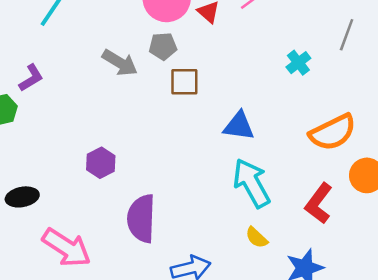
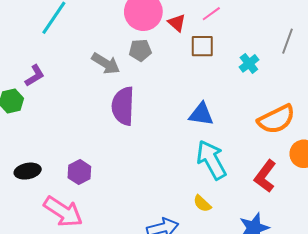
brown square: (184, 82) -> (202, 46), moved
purple hexagon: (101, 163) -> (79, 172), moved
purple semicircle: (141, 219) -> (123, 106), moved
yellow semicircle: (257, 238) -> (202, 204), moved

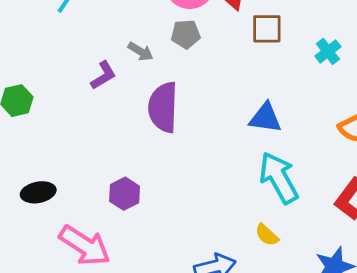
gray arrow: (106, 63) -> (141, 51), size x0.7
purple L-shape: (35, 76) -> (103, 75), moved
purple hexagon: (79, 172) -> (125, 194), moved

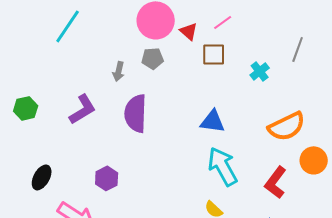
gray arrow: (141, 51) -> (119, 71), turned 72
purple L-shape: (103, 75) -> (83, 109), moved, size x1.4
black ellipse: (38, 192) -> (42, 177), turned -50

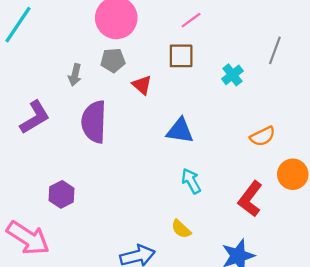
red triangle: (189, 31) -> (142, 85), moved
orange semicircle: (287, 126) -> (263, 136), size x0.6
cyan arrow: (223, 166) -> (191, 181), size x0.6

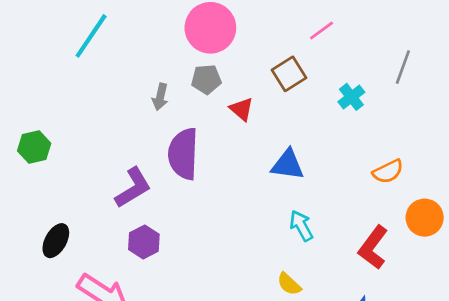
pink line: (191, 20) -> (322, 30), moved
brown square: (181, 56) -> (289, 74), turned -32
purple L-shape: (35, 117) -> (133, 188), moved

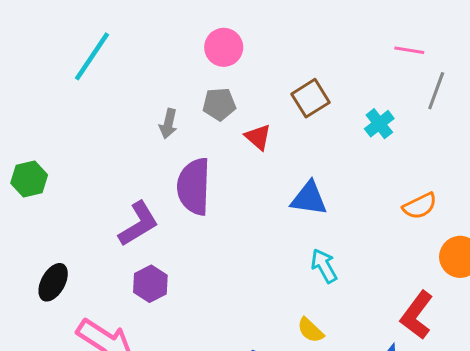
pink circle: (210, 28) -> (224, 47), size x0.7
pink line: (322, 30) -> (409, 50), moved, turned 45
red L-shape: (373, 247) -> (417, 315), moved

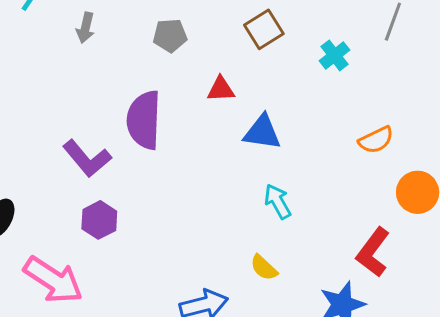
gray arrow: (168, 124) -> (85, 28), moved
red triangle: (258, 137) -> (221, 89), moved, turned -44
purple L-shape: (138, 224) -> (87, 158), turned 81

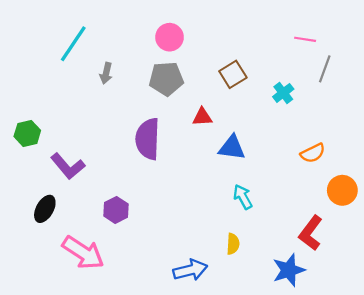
gray pentagon: (170, 35) -> (166, 79), size x1.4
purple L-shape: (87, 158) -> (68, 166), moved
yellow semicircle: (264, 268) -> (233, 244), turned -130

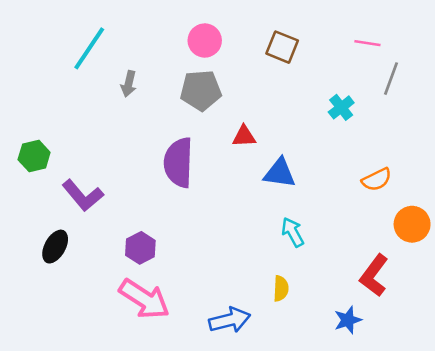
brown square: (233, 74) -> (282, 47), moved, turned -36
pink arrow: (83, 253) -> (144, 299), moved
blue star: (289, 270) -> (348, 320), size x0.7

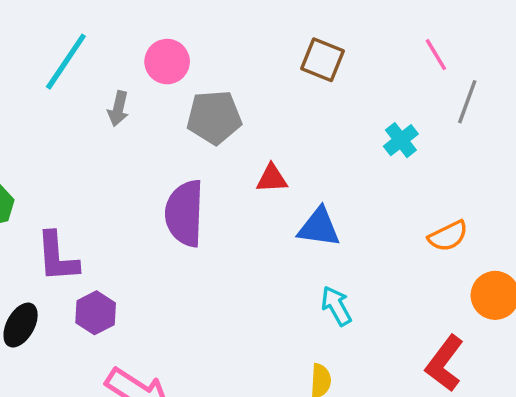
pink circle: (205, 41) -> (167, 62), moved
pink line: (367, 43) -> (436, 55), turned 50
purple L-shape: (83, 195) -> (57, 257), turned 36
purple hexagon: (140, 248) -> (96, 313), moved

